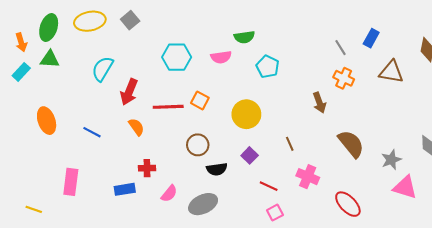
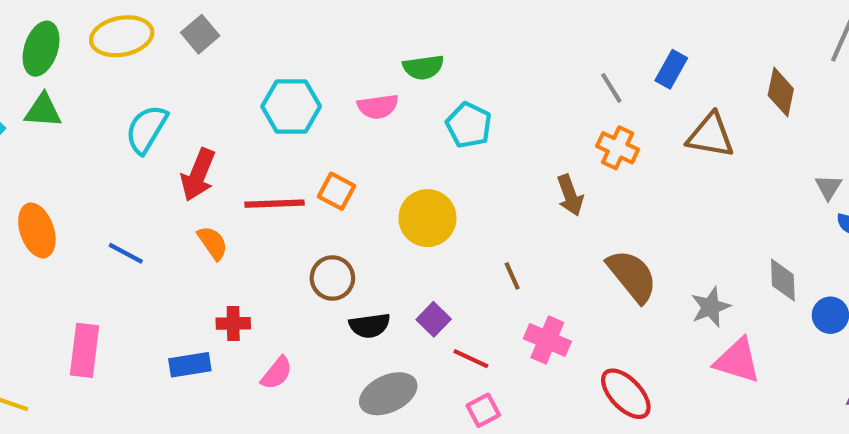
purple square: (250, 155) -> (434, 319), moved
gray ellipse: (203, 204) -> (388, 394), moved

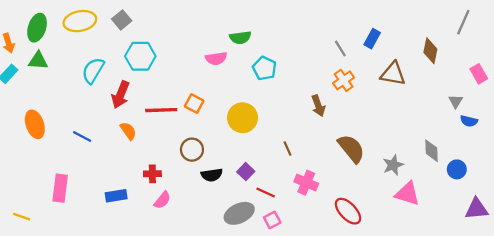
cyan hexagon: (291, 106) -> (140, 56), moved
orange cross: (618, 148) -> (344, 80), turned 30
red cross: (233, 323) -> (152, 174), moved
gray ellipse: (388, 394) -> (239, 213), moved

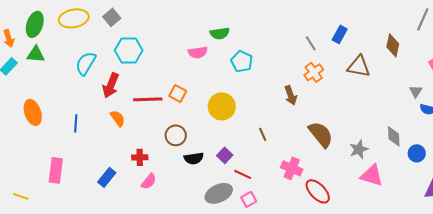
blue line: (82, 136) -> (76, 123), turned 66
pink cross: (306, 183) -> (292, 168), moved
blue rectangle: (116, 196) -> (107, 177), turned -42

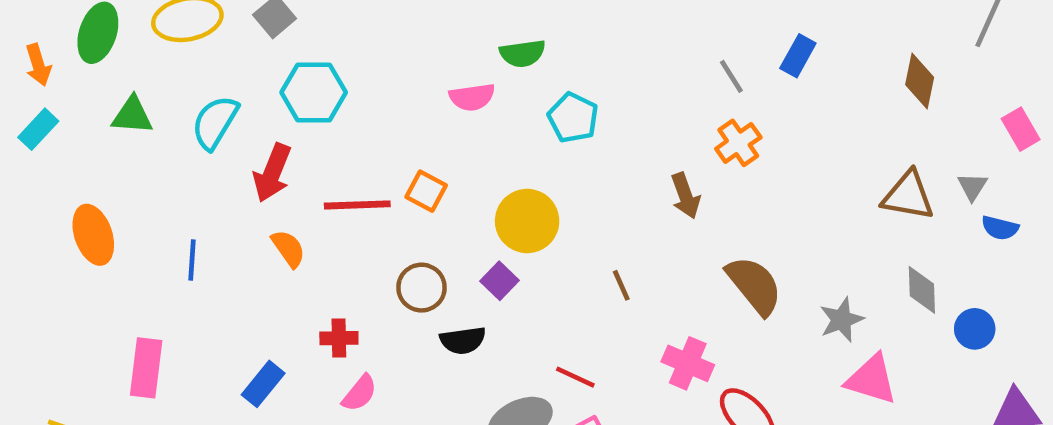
green triangle: (36, 54) -> (132, 115), moved
brown triangle: (359, 66) -> (908, 196), moved
purple square: (225, 155) -> (500, 281), moved

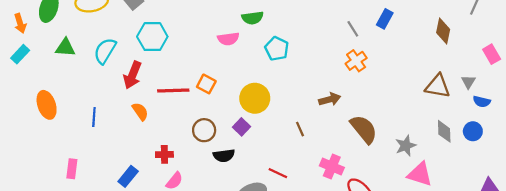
brown arrow: (685, 196) -> (330, 99), moved, turned -85
blue circle: (975, 329) -> (473, 131), moved
pink rectangle: (146, 368) -> (72, 169), size x0.7

